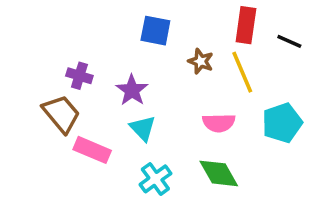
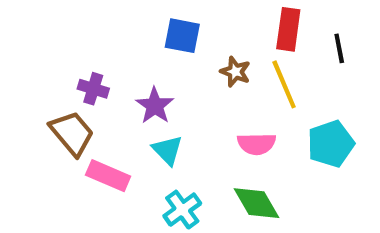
black line: (289, 41) -> (339, 48), turned 55

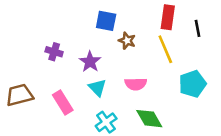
brown star: (235, 72) -> (127, 41), moved
brown trapezoid: (72, 133) -> (20, 95), moved, turned -64
pink semicircle: (257, 144) -> (136, 84), moved
pink rectangle: (108, 176) -> (63, 102), turned 35

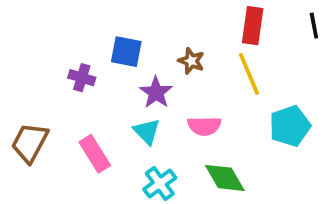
blue square: (106, 21) -> (126, 52), moved
black line: (197, 28) -> (314, 26), moved
purple star: (90, 62) -> (156, 92), moved
brown trapezoid: (20, 95) -> (30, 143), turned -48

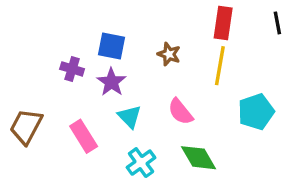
yellow line: (249, 74) -> (220, 66), turned 33
purple star: (156, 92) -> (111, 82), moved
pink semicircle: (204, 126) -> (180, 112), turned 52

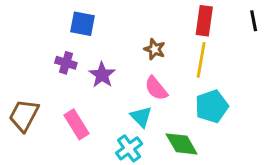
blue square: (111, 46) -> (82, 24), moved
pink semicircle: (180, 112) -> (156, 88), moved
cyan pentagon: (256, 112) -> (212, 106), moved
cyan triangle: (130, 117) -> (141, 117), moved

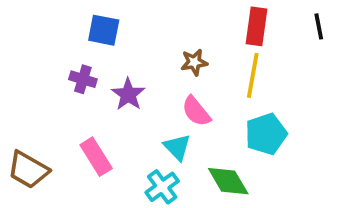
brown star: (155, 49) -> (194, 62), turned -30
brown trapezoid: (24, 115) -> (28, 170), moved, turned -88

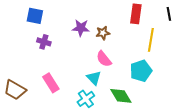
blue square: (104, 30) -> (35, 16), moved
yellow line: (253, 75) -> (151, 40), moved
purple star: (128, 94) -> (81, 28), moved, turned -30

